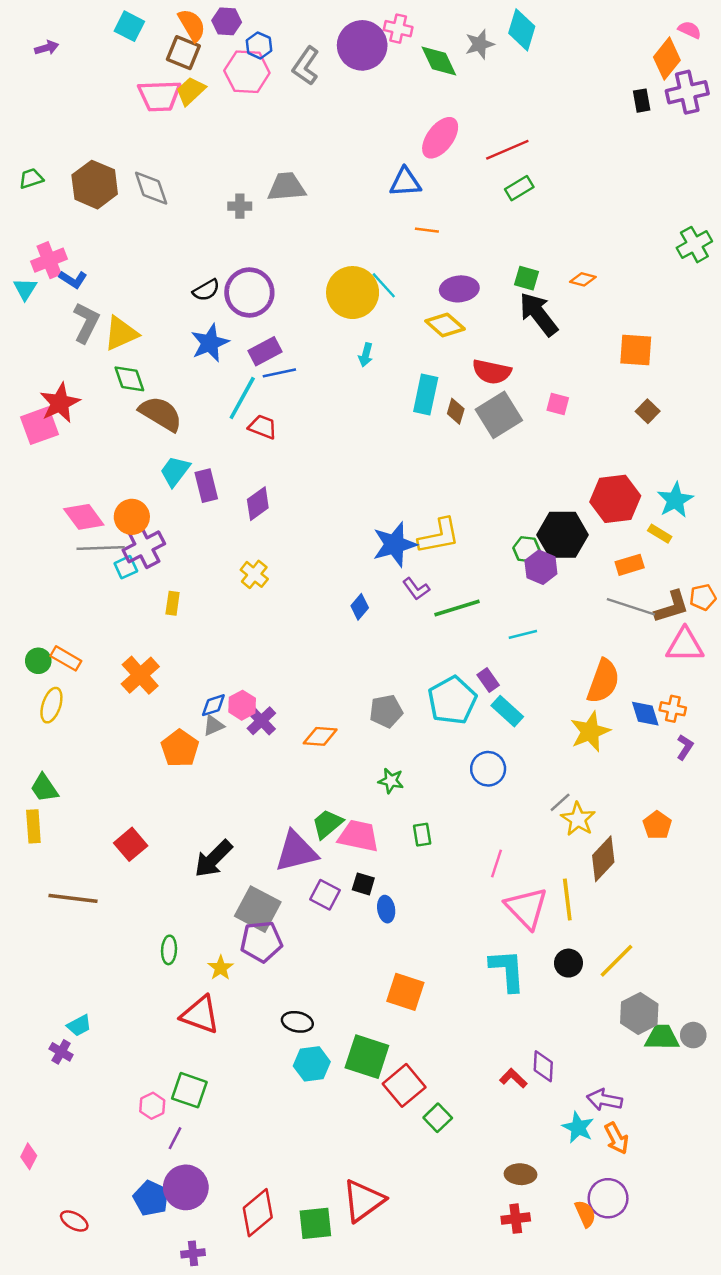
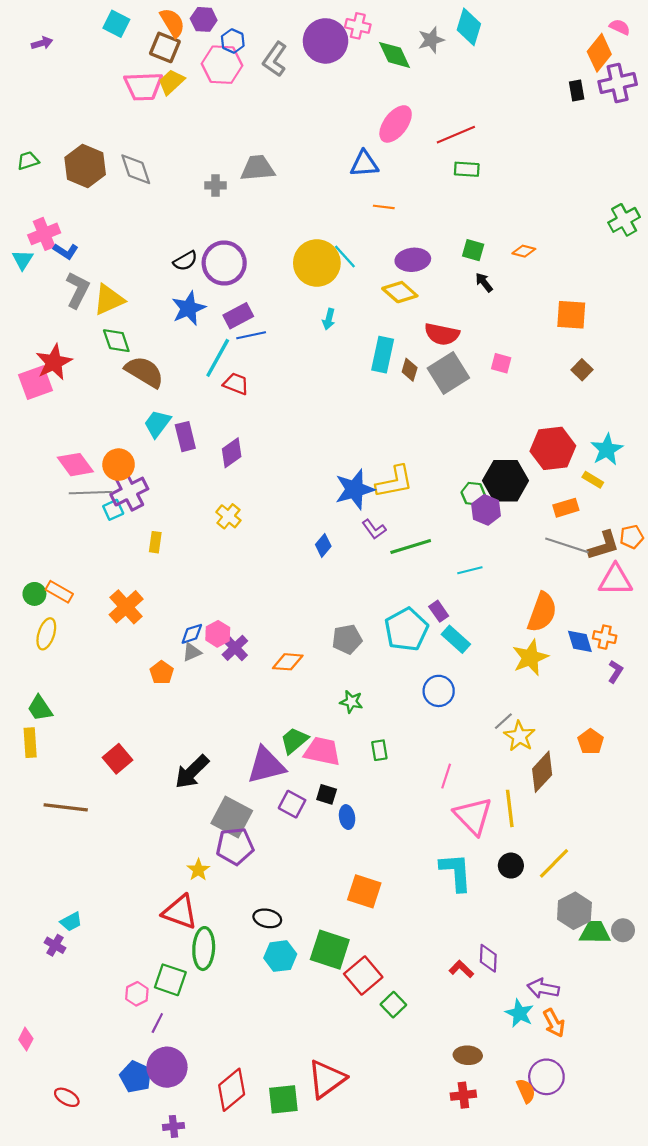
green rectangle: (519, 188) -> (467, 169), turned 35
black arrow: (538, 314) -> (484, 282), size x0.5
orange pentagon: (180, 748) -> (162, 673), size x0.7
green ellipse: (169, 950) -> (204, 949), moved, size x1.6

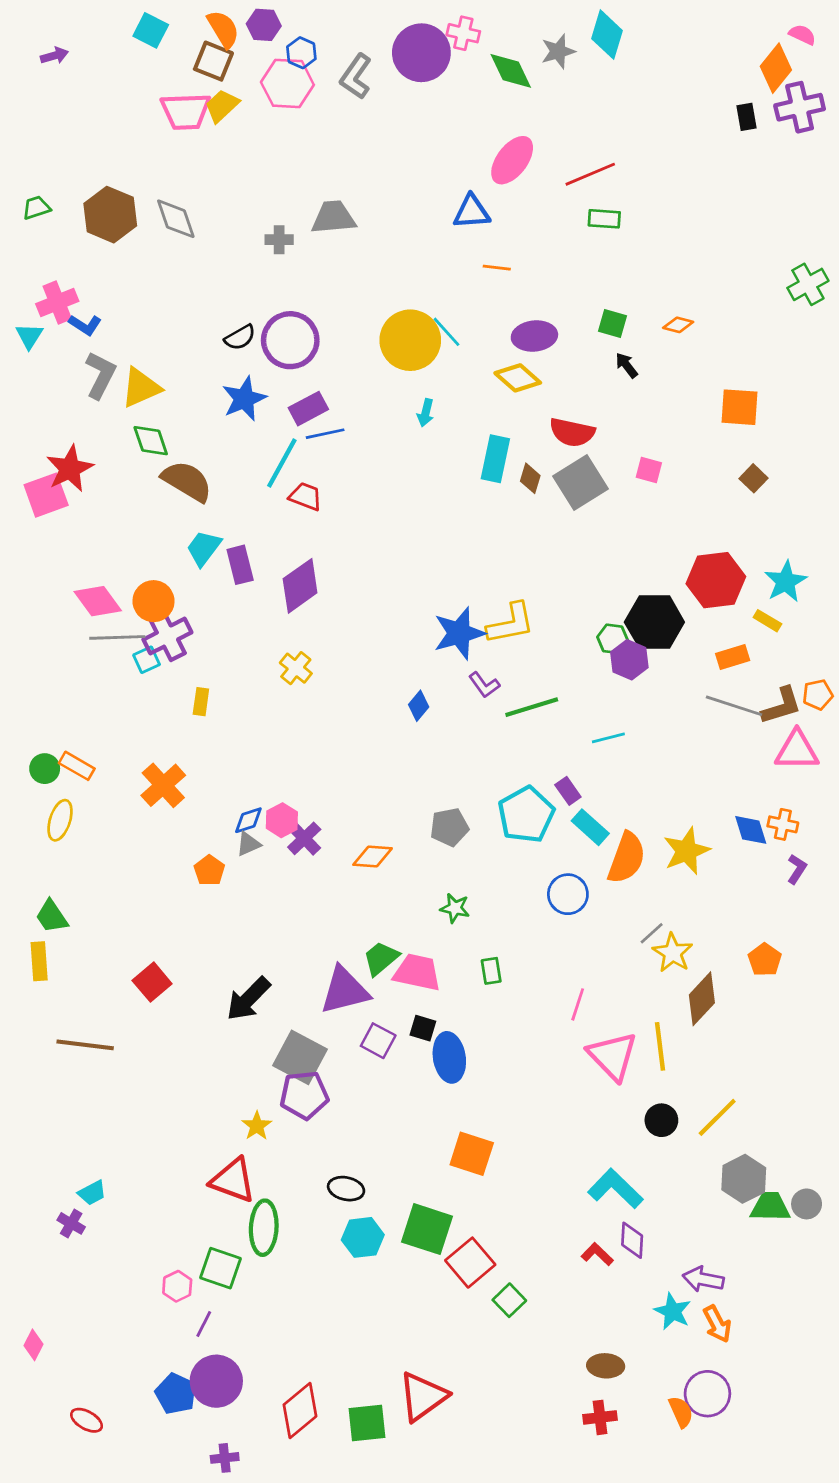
purple diamond: (232, 453) -> (300, 586), size x1.4
orange semicircle: (542, 612) -> (627, 858), moved
blue ellipse: (347, 817) -> (449, 1057), size x1.6
cyan L-shape: (456, 872) -> (615, 1189), moved, turned -42

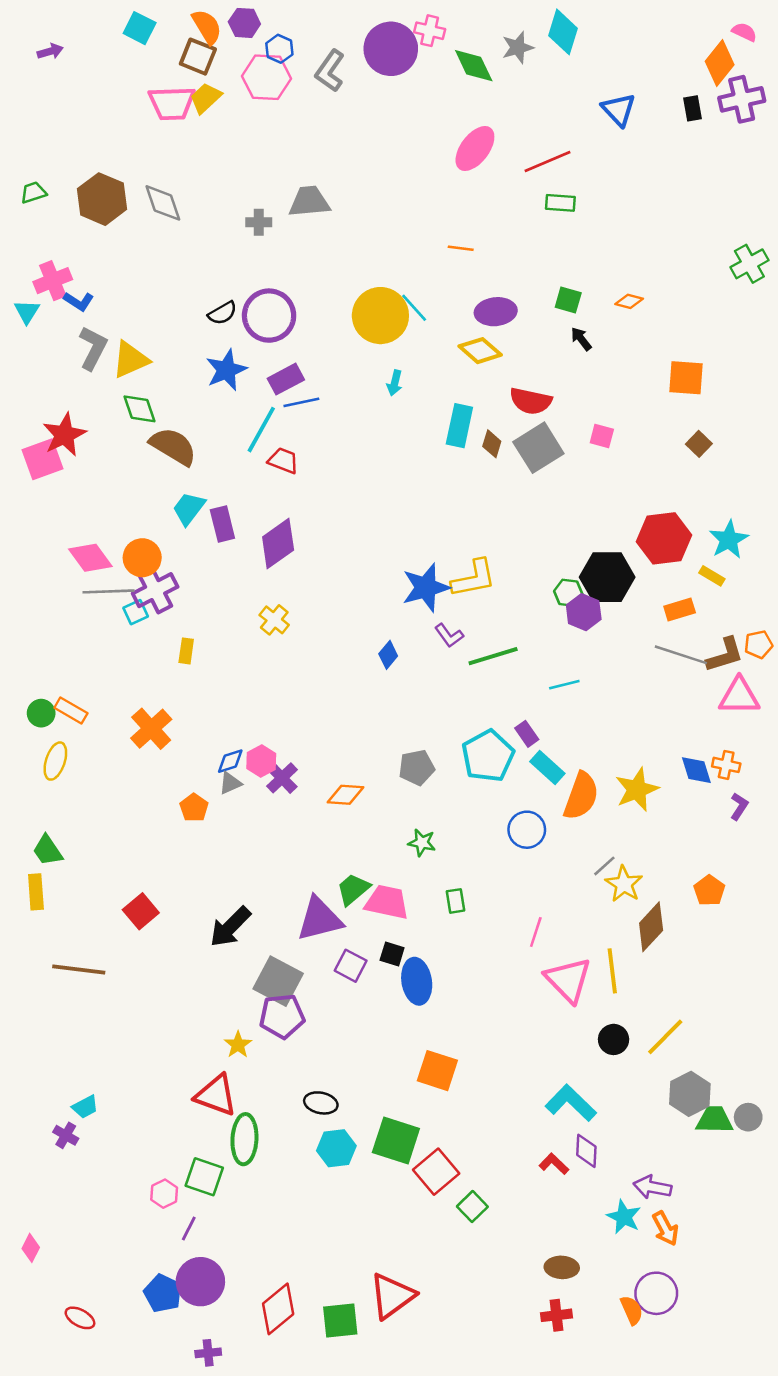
blue triangle: (472, 212) -> (619, 110), moved, turned 51

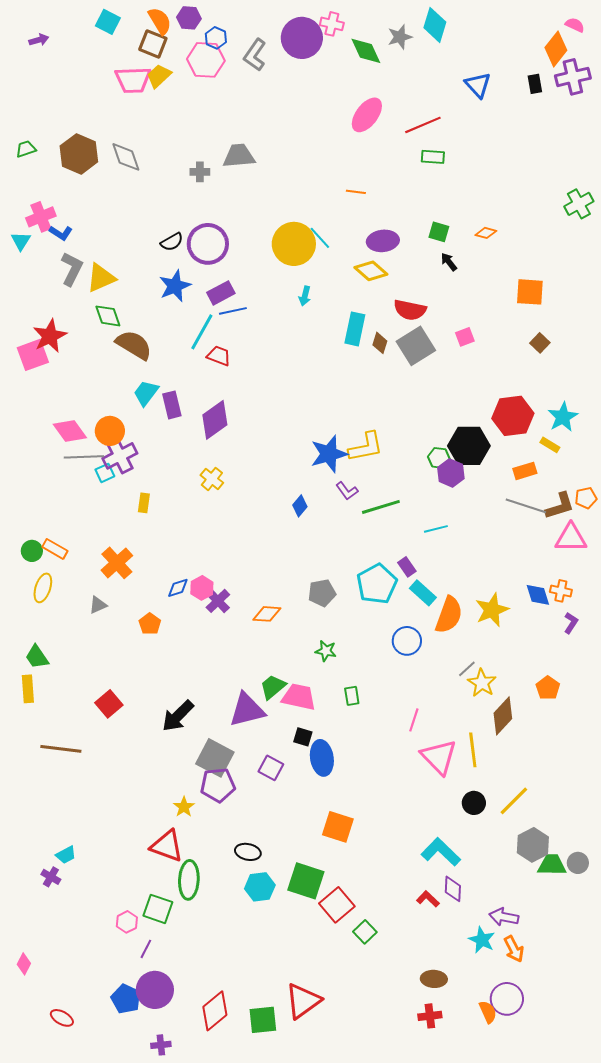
pink square: (602, 436) -> (465, 337), turned -36
gray triangle: (230, 783) -> (98, 605), moved
purple square: (351, 966) -> (271, 768), moved

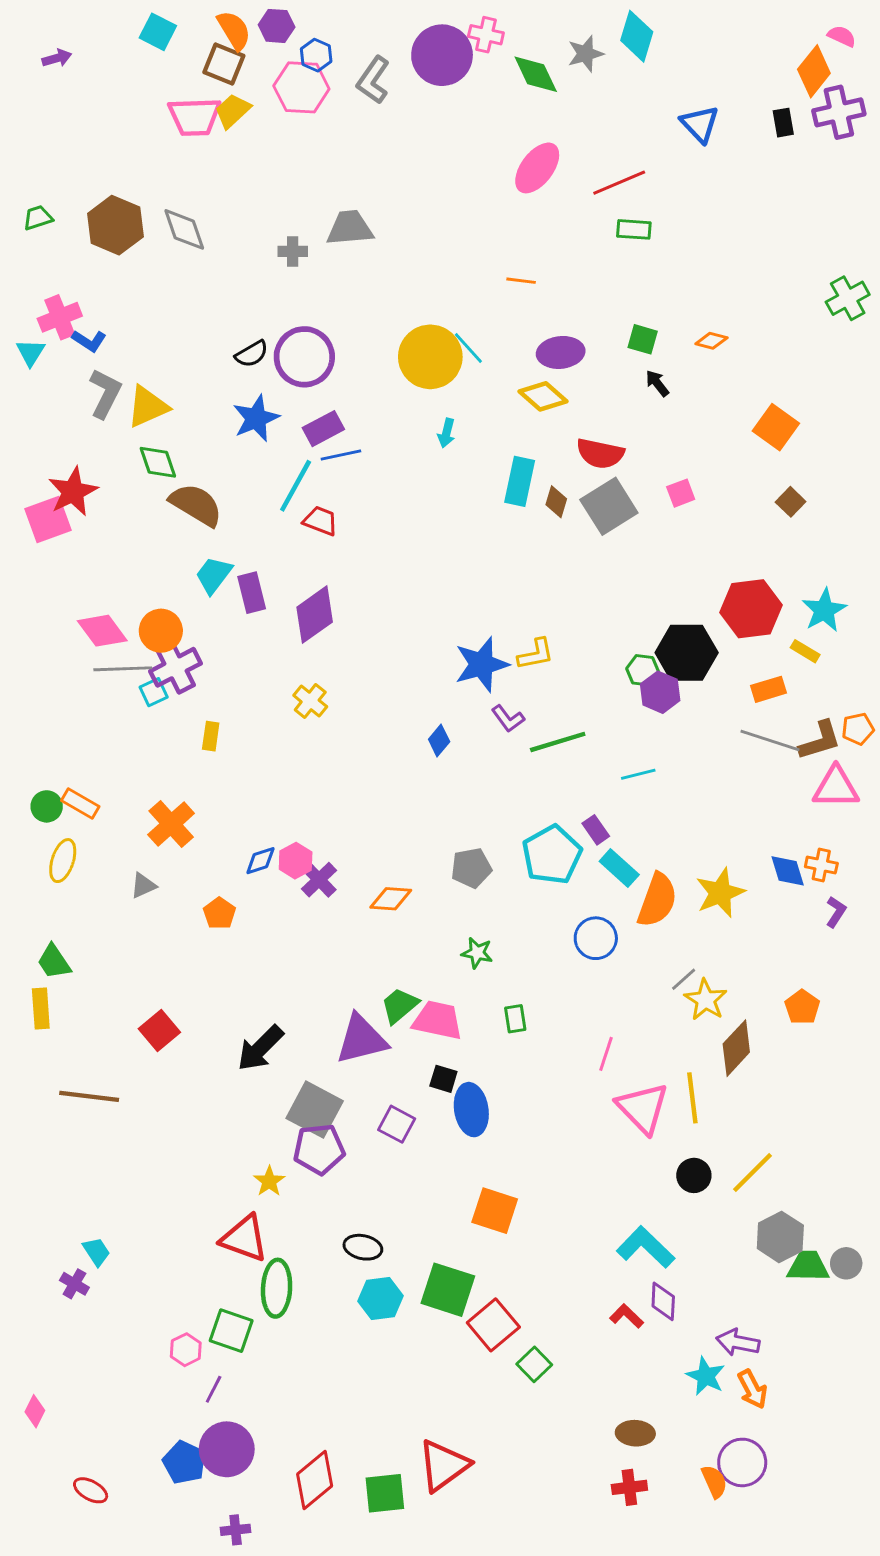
orange square: (530, 292) -> (776, 427), turned 32
yellow L-shape: (366, 447) -> (536, 654), size x0.7
cyan trapezoid: (66, 855) -> (96, 1252), turned -95

